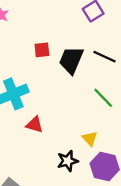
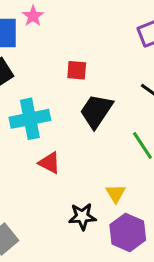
black trapezoid: (71, 60) -> (96, 111), moved

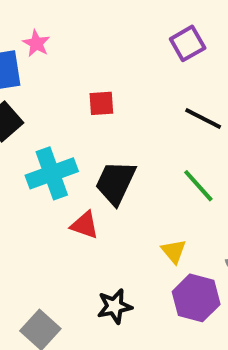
black trapezoid: (96, 111) -> (116, 183), moved
black star: (82, 217) -> (115, 306), moved

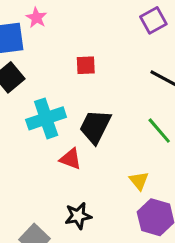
black star: (115, 306) -> (78, 216), moved

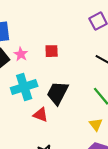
pink star: (36, 18) -> (21, 54), moved
yellow triangle: (139, 181) -> (96, 124), moved

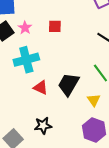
black trapezoid: (58, 93) -> (69, 84), moved

